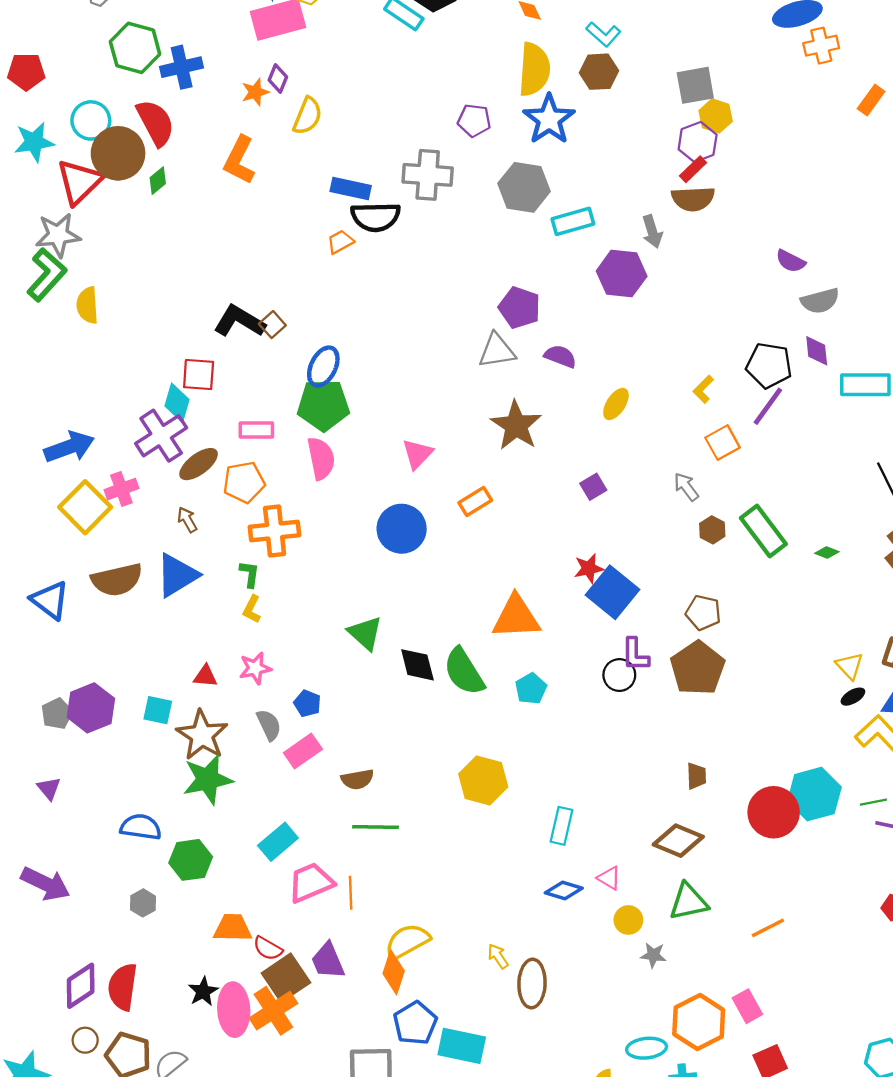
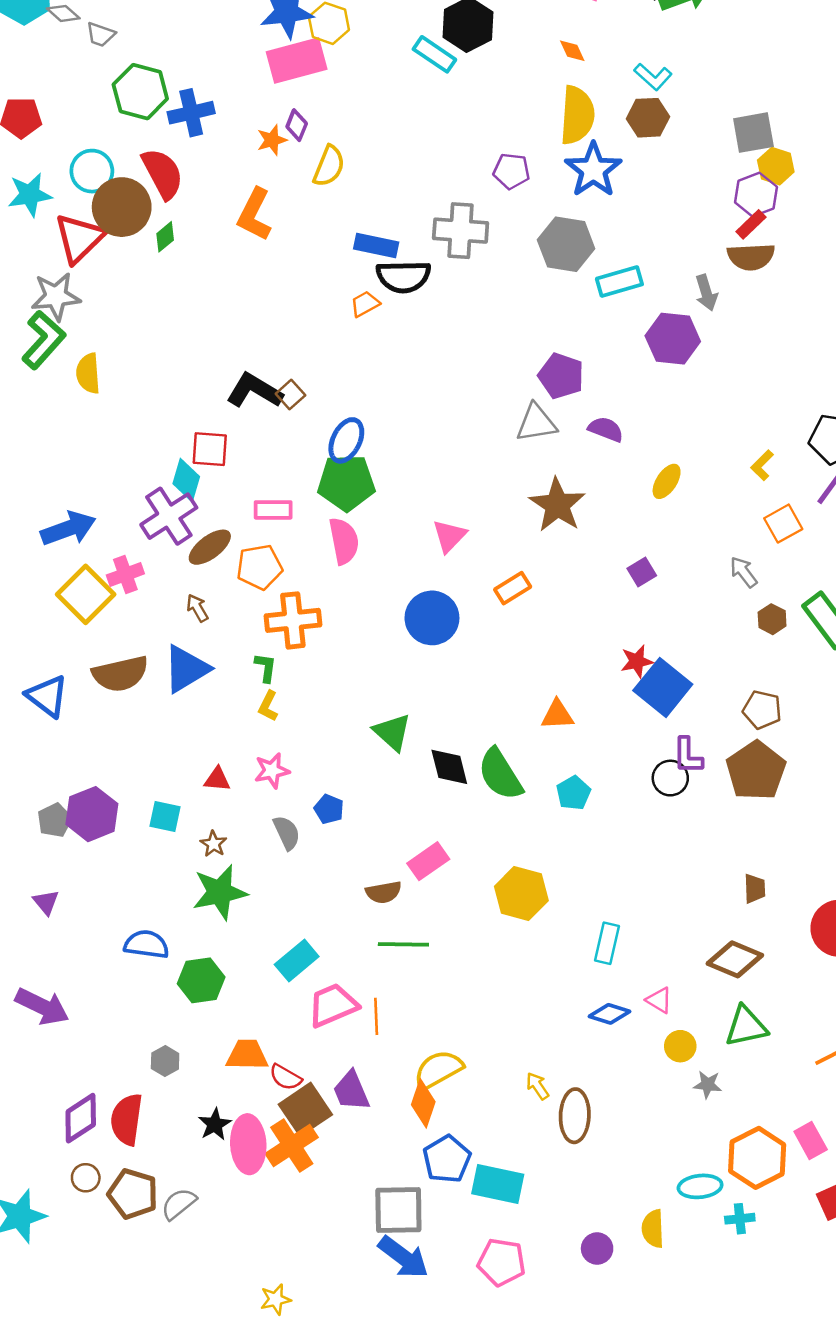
orange triangle: (516, 617) -> (557, 715), size x0.6
brown star: (202, 735) -> (214, 844), size x0.5
pink rectangle: (303, 751) -> (428, 861), moved
gray hexagon: (143, 903) -> (165, 1061), moved

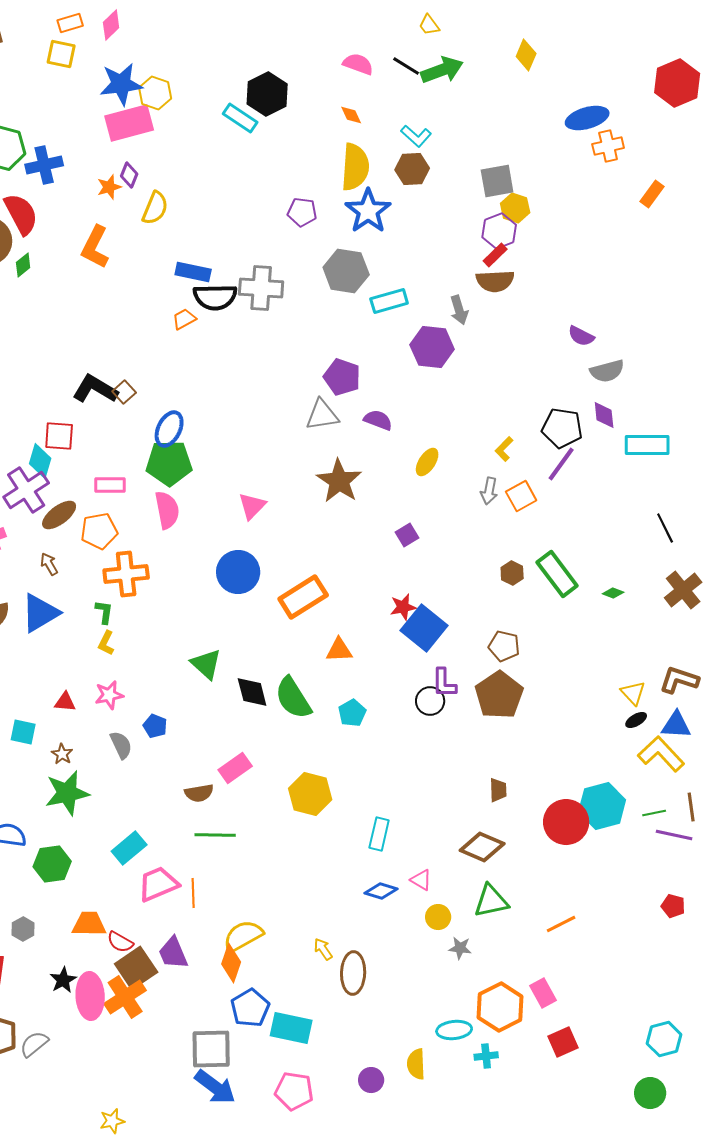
gray cross: (461, 231) -> (261, 288), moved
gray arrow: (744, 572) -> (489, 491), moved, turned -132
orange rectangle: (513, 588) -> (303, 597), moved, size x1.6

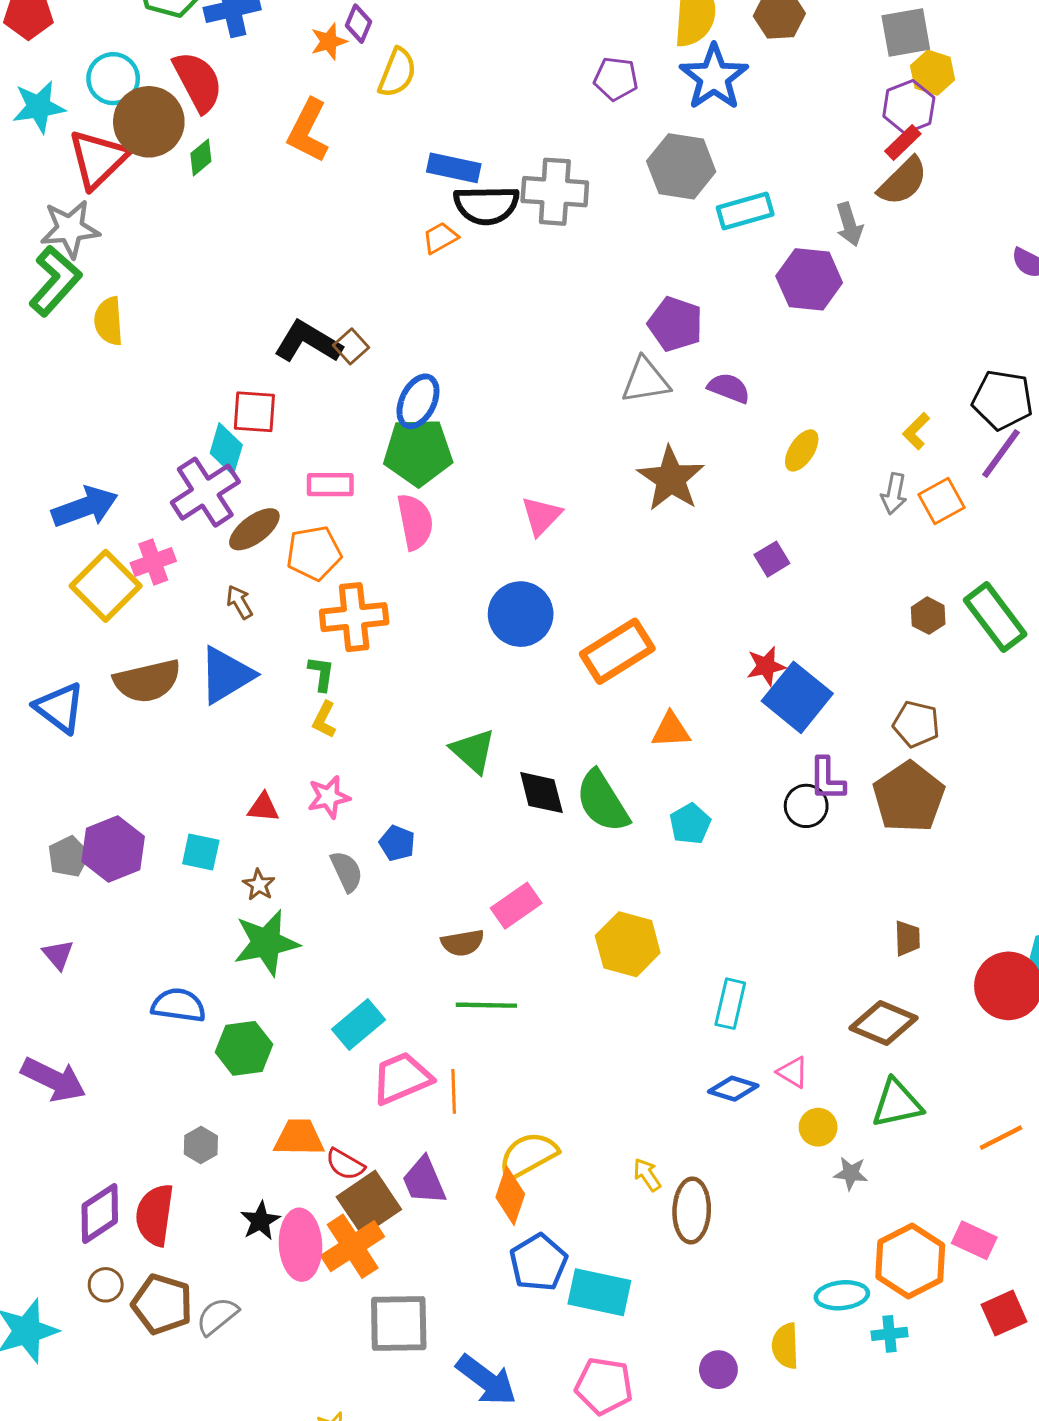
brown semicircle: (495, 281) -> (903, 181), turned -42
pink rectangle: (543, 993) -> (974, 1240), turned -36
gray square: (211, 1049) -> (399, 1324), moved

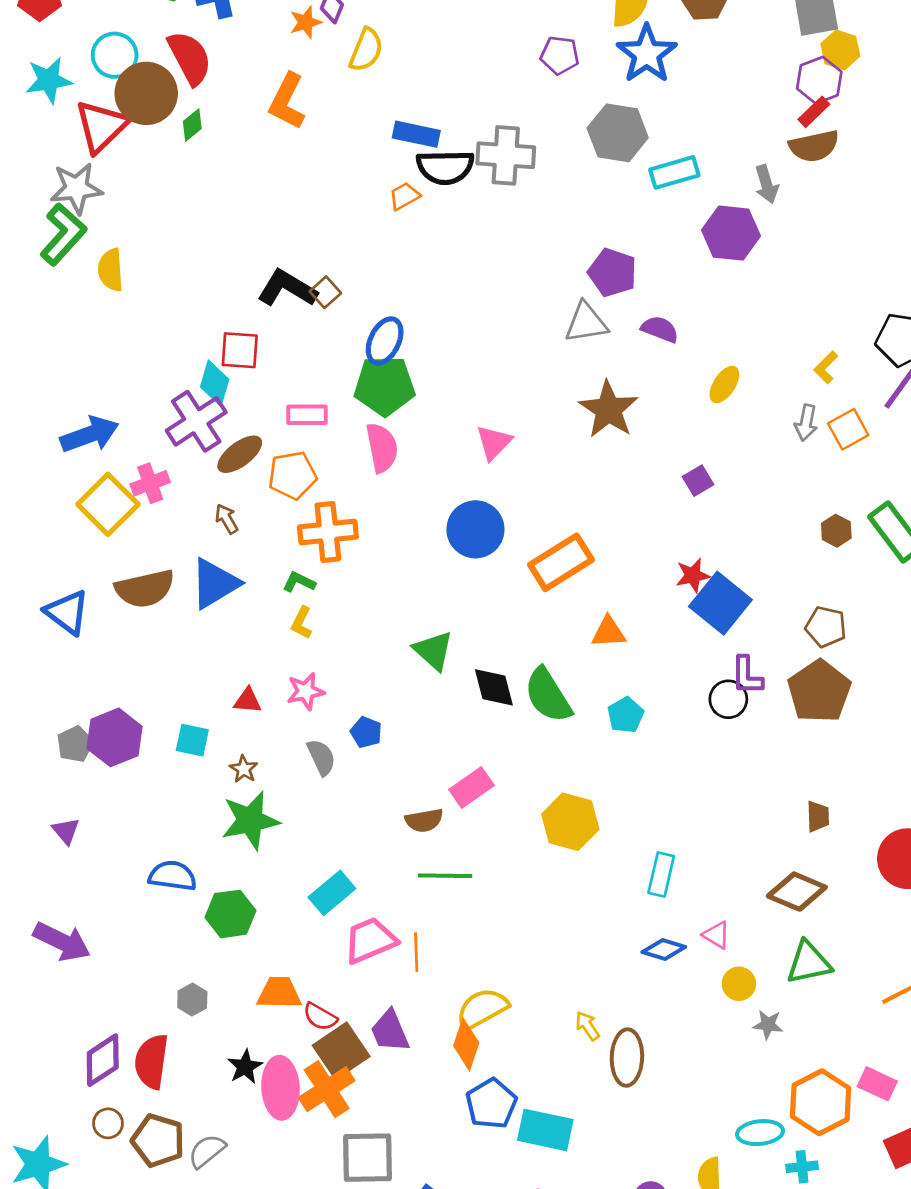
brown semicircle: (903, 181) -> (814, 146), turned 33
green L-shape: (321, 674) -> (299, 582), turned -72

